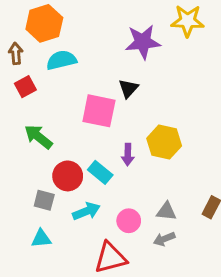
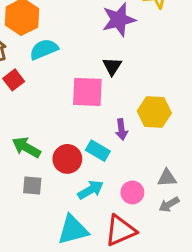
green arrow: (38, 137) -> (26, 147), moved
gray square: (44, 200) -> (32, 185), moved
cyan triangle: (41, 238) -> (73, 230), moved, size x1.6

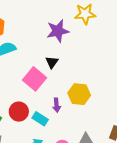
pink square: (87, 92) -> (35, 79), turned 35
red circle: (67, 159) -> (19, 112), moved

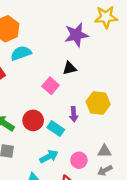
black triangle: (52, 62) -> (70, 68), turned 40
pink square: (35, 79) -> (51, 86), size x0.7

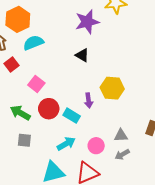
black triangle: (70, 68) -> (82, 55), turned 48
pink square: (51, 86) -> (36, 84), moved

